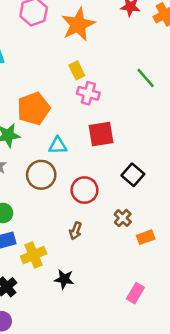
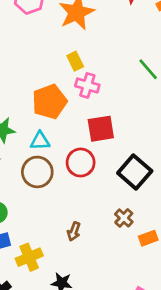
orange pentagon: (34, 109) -> (49, 102), moved
cyan triangle: (58, 145) -> (40, 141), moved
black square: (133, 175) -> (135, 172), size x1.4
red circle: (84, 190) -> (81, 163), moved

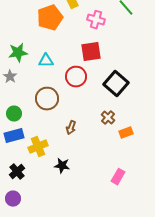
pink cross: (87, 85) -> (96, 20), moved
orange pentagon: (49, 102) -> (50, 18), moved
brown circle: (37, 172) -> (47, 99), moved

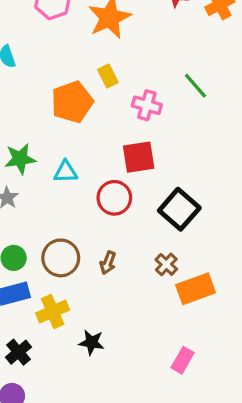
brown circle: (47, 99) -> (61, 258), moved
brown arrow: (71, 128) -> (108, 263), moved
orange rectangle: (126, 133) -> (196, 289), size x1.6

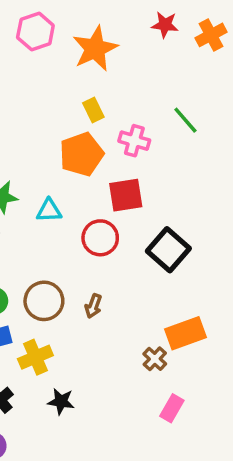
orange pentagon: (72, 102) -> (81, 154), moved
brown cross: (166, 264) -> (155, 359), moved
black star: (92, 342) -> (61, 401), moved

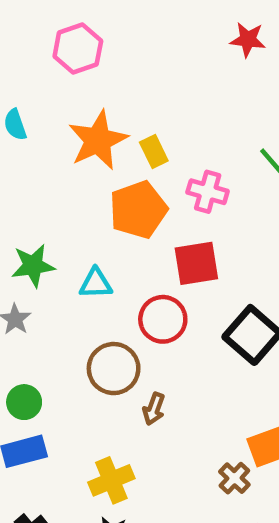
orange star: (95, 49) -> (98, 140), moved
brown circle: (44, 301) -> (114, 369), moved
yellow cross: (35, 357) -> (111, 480), moved

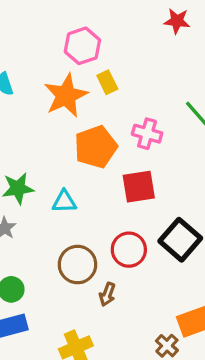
pink hexagon: (78, 49) -> (82, 46), moved
yellow rectangle: (154, 151) -> (107, 82), moved
red circle: (163, 319) -> (129, 250), moved

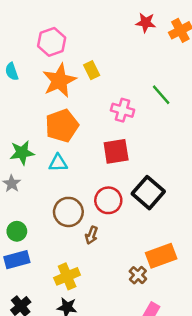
pink hexagon: (82, 46) -> (52, 42), moved
orange pentagon: (96, 147) -> (62, 126), moved

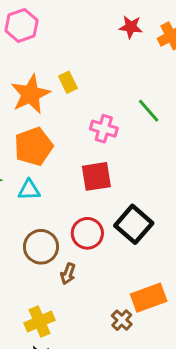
pink hexagon: (52, 42) -> (22, 25), moved

